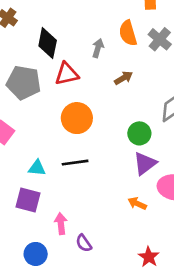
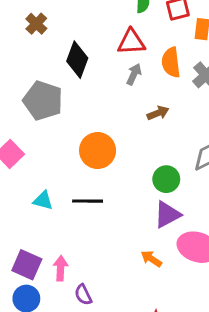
red triangle: (67, 74) -> (131, 42), moved
purple square: (28, 200) -> (27, 265), moved

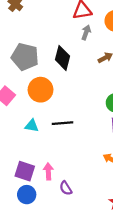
black diamond: (77, 60) -> (62, 58), moved
orange circle: (98, 151) -> (41, 90), moved

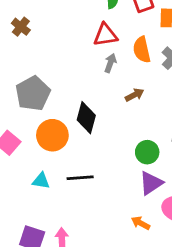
gray pentagon: (25, 57) -> (33, 93), turned 30
black diamond: (62, 58) -> (86, 118), moved

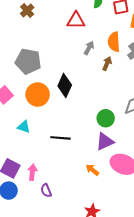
red triangle: (105, 35) -> (76, 21), moved
gray pentagon: (33, 93) -> (28, 61), turned 30
brown arrow: (135, 95) -> (107, 64), moved, turned -48
black line: (80, 178) -> (60, 138), moved

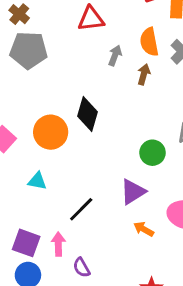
gray pentagon: (28, 61) -> (29, 50), moved
black line: (60, 138) -> (81, 209), moved, turned -42
purple triangle: (105, 141) -> (133, 192), moved

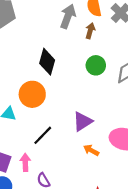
gray arrow: (115, 56) -> (68, 16), size x1.5
orange circle: (51, 132) -> (32, 94), moved
green circle: (153, 153) -> (96, 65), moved

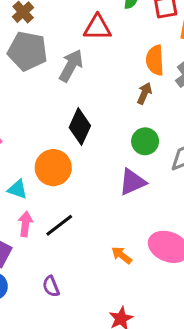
gray arrow: (68, 16) -> (71, 66), moved
purple triangle: (83, 121) -> (132, 182), moved
pink arrow: (25, 162) -> (25, 224), moved

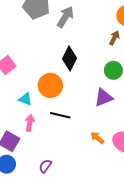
black line: (59, 225) -> (60, 115), moved, turned 48
orange arrow: (122, 255) -> (97, 138), moved
purple semicircle: (51, 286) -> (45, 166), turned 56

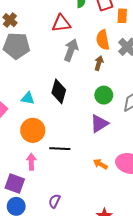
gray arrow: (65, 17) -> (71, 50), moved
orange circle: (50, 85) -> (33, 130), moved
cyan triangle: (25, 99) -> (28, 98), moved

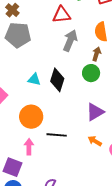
green circle: (104, 95) -> (91, 73), moved
cyan triangle: (28, 98) -> (34, 80), moved
orange arrow: (100, 164) -> (95, 141), moved

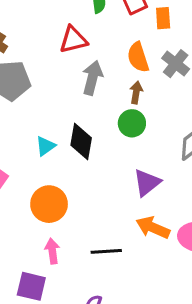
cyan triangle: (34, 80) -> (45, 146), turned -40
black line: (57, 135) -> (106, 251), moved
orange arrow: (95, 141) -> (153, 228), size x1.5

